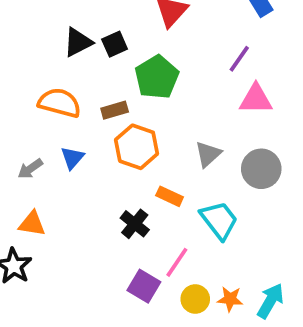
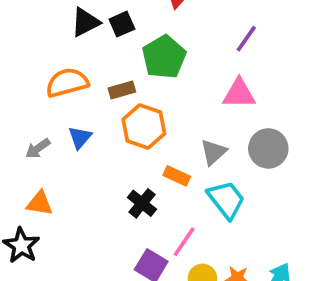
pink triangle: (256, 99) -> (239, 94), moved
orange semicircle: (60, 103) -> (67, 83), turned -30
gray triangle: (208, 154) -> (213, 152), moved

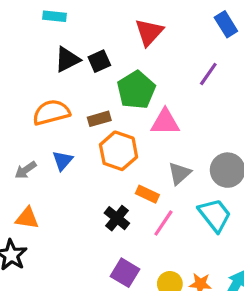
pink triangle: (239, 94) -> (165, 122), moved
cyan trapezoid: (226, 200) -> (215, 215), moved
pink line: (184, 242) -> (163, 223), moved

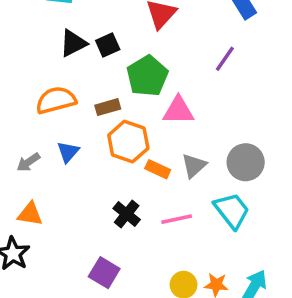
orange rectangle: (147, 194) -> (158, 169), moved
pink line: (163, 223) -> (177, 219), turned 44
purple square: (125, 273) -> (104, 273), moved

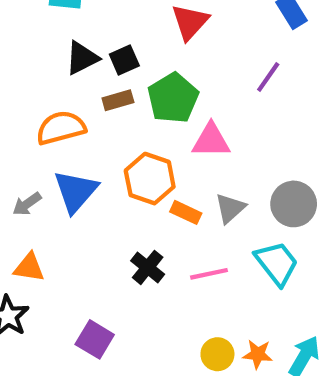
brown rectangle: (108, 107) -> (118, 100), moved
blue triangle: (68, 152) -> (76, 191), size x1.6
purple square: (104, 273) -> (95, 339), moved

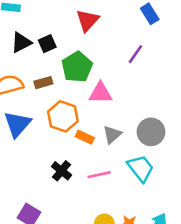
brown rectangle: (118, 100) -> (43, 83), moved

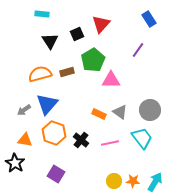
black triangle: (21, 42) -> (50, 41), turned -36
black square: (47, 44) -> (77, 34), moved
orange hexagon: (63, 116) -> (54, 133), moved
gray triangle: (112, 134) -> (120, 112), turned -42

